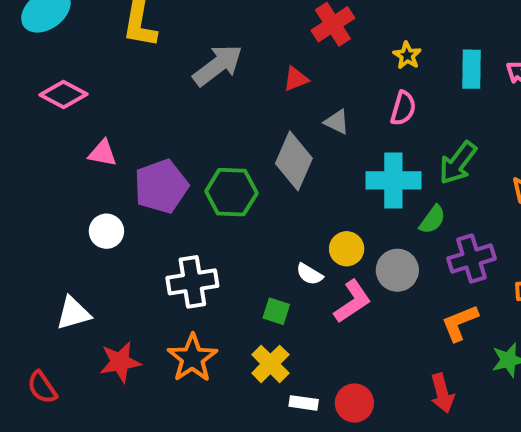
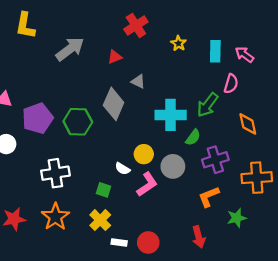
pink semicircle: (403, 108) -> (231, 84), moved

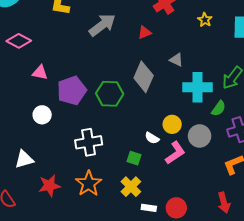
gray triangle: (138, 81) -> (176, 60), moved

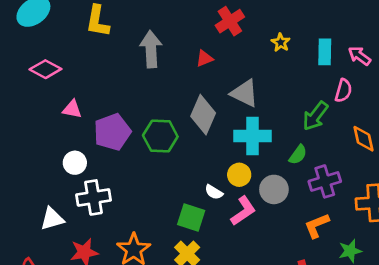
gray arrow: (102, 25) -> (151, 49), turned -56
gray triangle: (176, 60) -> (245, 93), size x1.6
cyan cross: (197, 87) -> (253, 136), moved
white cross: (89, 142) -> (94, 197), moved
green square: (134, 158) -> (191, 218), size x1.5

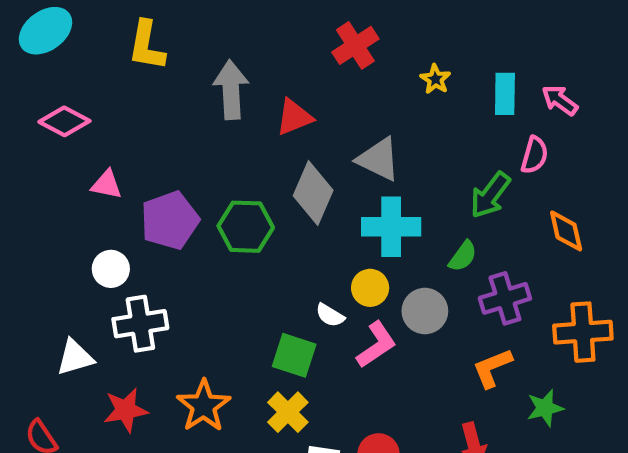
red triangle: (204, 58) -> (294, 117), moved, size x1.4

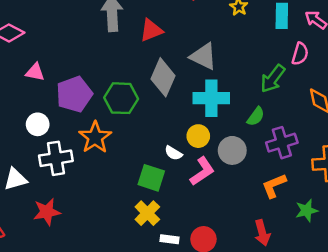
orange star: (204, 406) -> (95, 137), moved

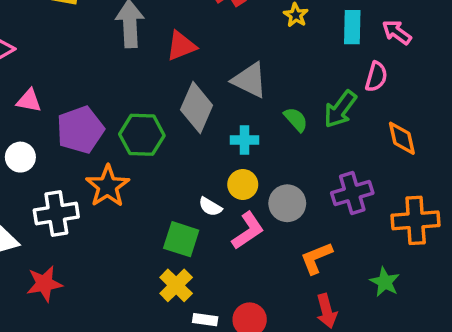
cyan cross: (211, 98) -> (244, 140), moved, size x0.6
green semicircle: (256, 116) -> (296, 119), moved, turned -78
white circle: (38, 124) -> (20, 157), moved
orange L-shape: (274, 186) -> (316, 258), moved
green star: (307, 211) -> (385, 282), turned -30

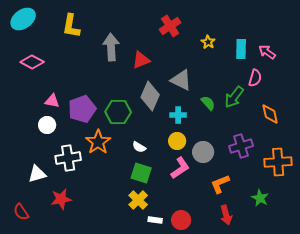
pink triangle: (29, 101) -> (52, 101), moved
white semicircle: (210, 207) -> (139, 147), moved

